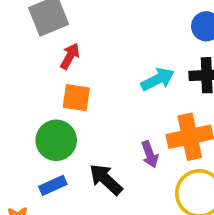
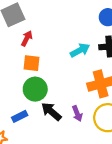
green circle: (56, 140) -> (35, 89), moved
purple arrow: (150, 154) -> (77, 113), moved

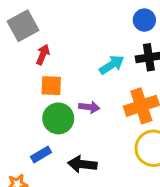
black arrow: (51, 112) -> (82, 164), moved, turned -30
purple arrow: (77, 113) -> (89, 107), moved, turned -56

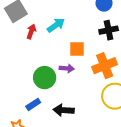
cyan arrow: (112, 65) -> (56, 25), moved
orange square: (51, 86) -> (77, 49), moved

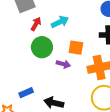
green circle: (45, 78) -> (42, 47), moved

